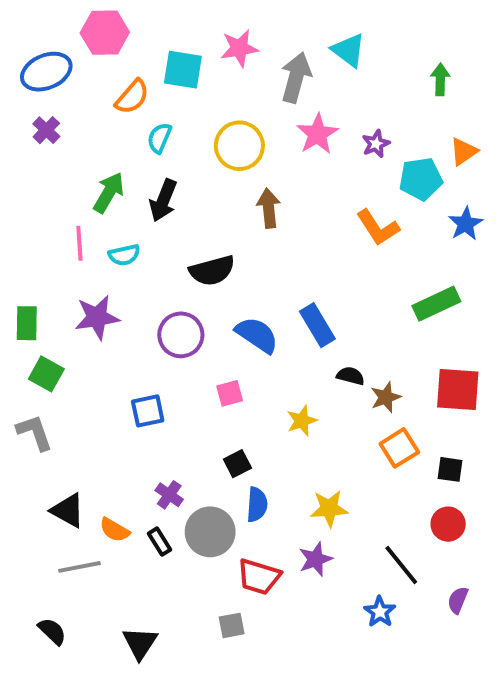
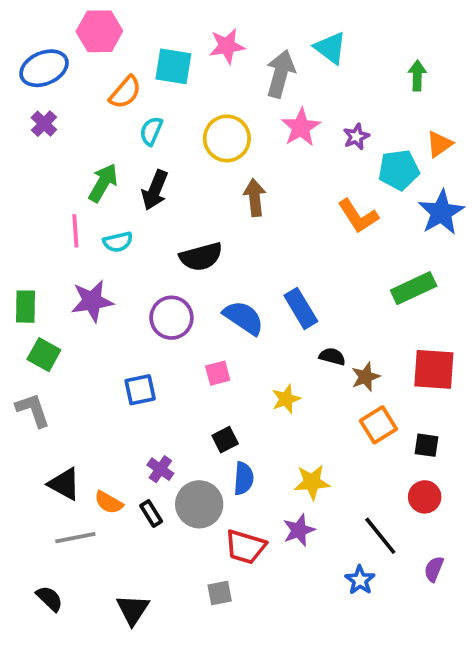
blue star: (466, 224) -> (441, 212), size x1.4

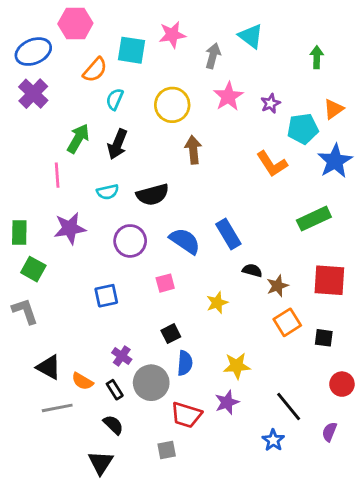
gray arrow: (280, 74) -> (213, 56), size x0.7
purple cross: (44, 124) -> (33, 94), size x1.5
cyan semicircle: (118, 242) -> (108, 192), moved
red circle: (425, 497) -> (342, 384), moved
black semicircle: (50, 599) -> (113, 425), moved

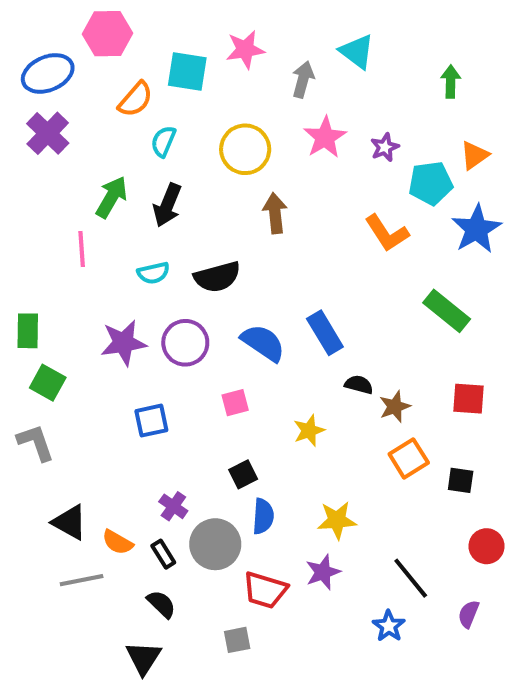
green rectangle: (314, 219) -> (447, 311), turned 64
purple star: (70, 228) -> (123, 343), moved
red square: (329, 280) -> (469, 399), size x0.7

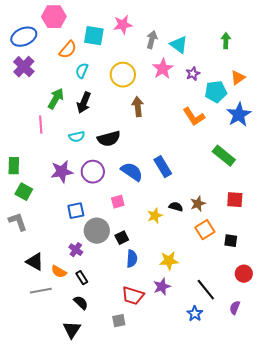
cyan triangle: (357, 52) -> (179, 45), moved
black semicircle: (359, 385) -> (176, 207), moved
purple cross: (173, 506) -> (76, 250), moved
gray circle: (215, 544) -> (97, 231), moved

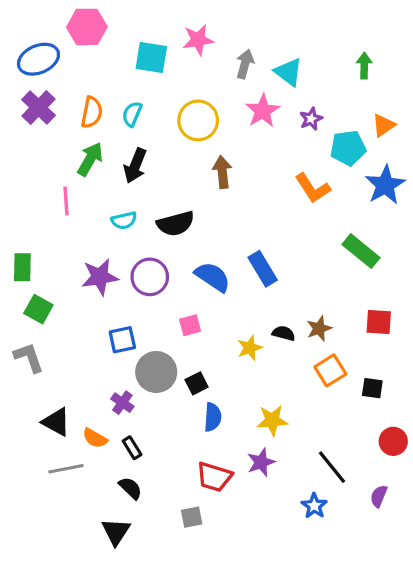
orange semicircle: (68, 50) -> (92, 112), moved, turned -30

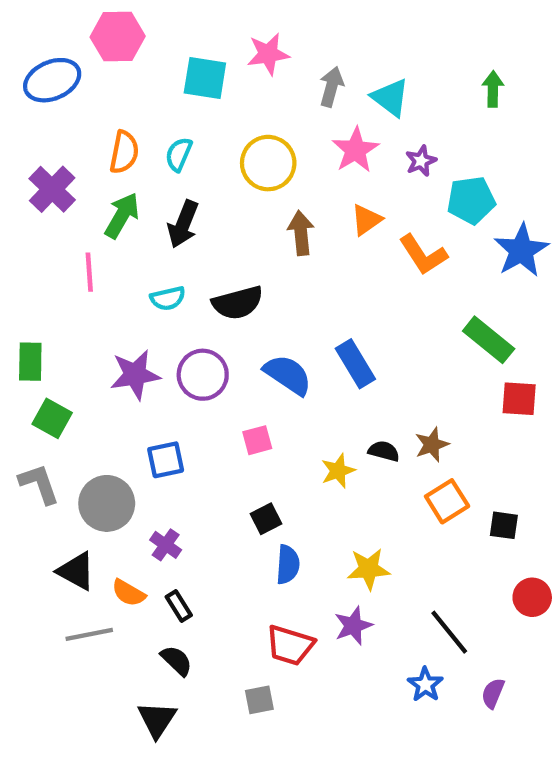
purple cross: (38, 108) -> (52, 189), moved
orange triangle: (384, 125) -> (366, 220), moved
red square: (379, 322) -> (519, 399), moved
gray circle: (156, 372) -> (107, 503), moved
purple semicircle: (379, 496) -> (493, 693), moved

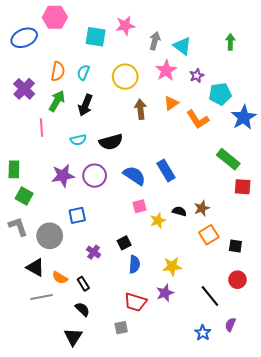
pink square: (257, 440) -> (139, 206), moved
purple cross: (166, 545) -> (94, 252), moved
red circle: (532, 597) -> (237, 280), moved
blue star: (425, 685) -> (203, 333), moved

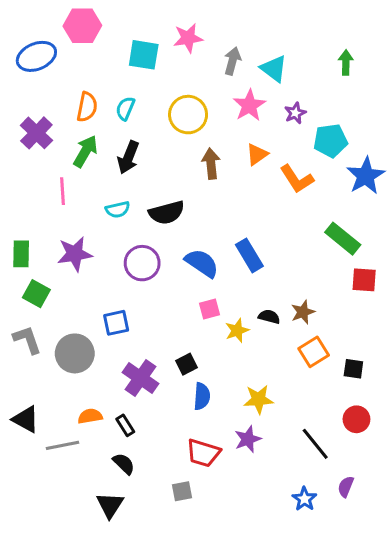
purple star: (63, 176) -> (75, 254), moved
purple cross: (94, 252) -> (141, 378), size x1.6
black triangle: (35, 267) -> (26, 419), moved
orange semicircle: (60, 278) -> (90, 416), turned 140

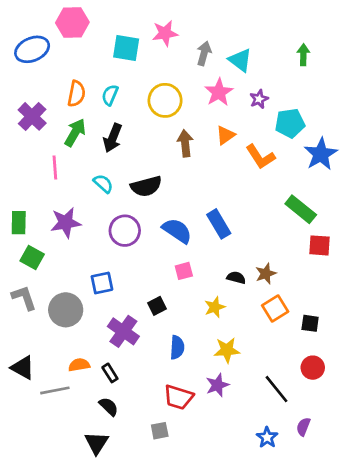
cyan semicircle: (118, 209) -> (103, 184), turned -125
yellow star: (237, 330) -> (215, 307), moved
black square: (187, 364) -> (157, 306), moved

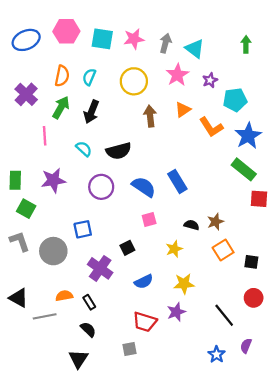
pink hexagon: (72, 22) -> (66, 31), moved
pink star: (165, 33) -> (134, 39), moved
blue star: (321, 154) -> (248, 136), moved
blue semicircle: (177, 347) -> (144, 282), turned 60

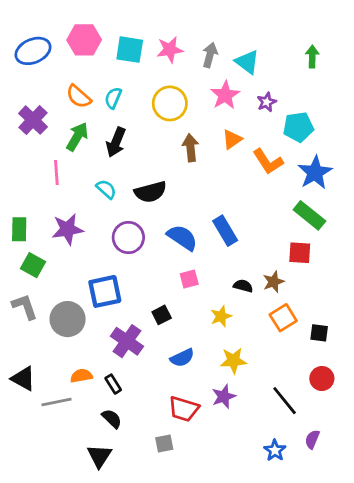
orange semicircle: (62, 76) -> (79, 97), turned 120
red square: (259, 199) -> (300, 253), moved
blue square: (83, 229) -> (105, 291), size x1.4

